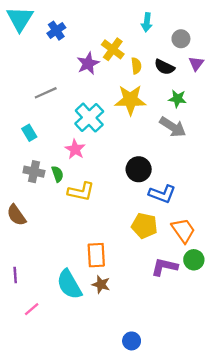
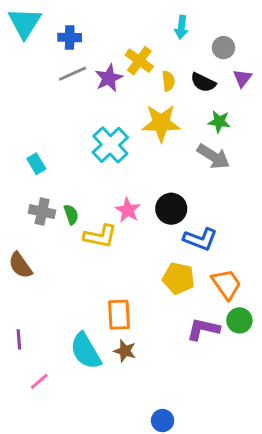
blue cross: (56, 31) -> (70, 37), turned 36
gray line: (46, 93) -> (73, 74), moved
pink star: (75, 149) -> (128, 210), moved

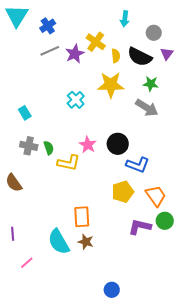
blue cross: (70, 37) -> (48, 26), turned -35
black semicircle: (203, 82) -> (140, 57), size x1.4
cyan cross: (110, 145) -> (76, 100), size x0.7
yellow pentagon: (178, 278) -> (123, 192), turned -30

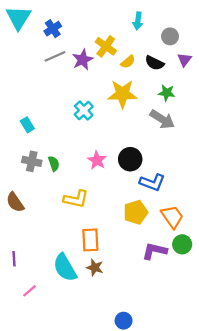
yellow semicircle: (116, 56) -> (128, 62), turned 56
black semicircle: (140, 57) -> (155, 63), size x0.7
yellow L-shape: (69, 163) -> (76, 199), moved

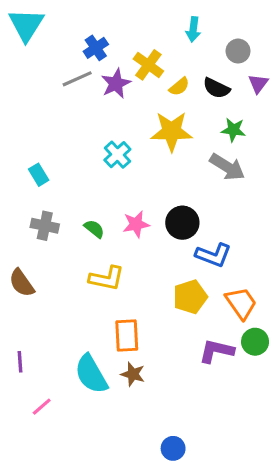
blue cross: (53, 29) -> (96, 48), moved
pink star: (97, 160) -> (136, 224), turned 30
green semicircle: (54, 164) -> (94, 229), moved, turned -32

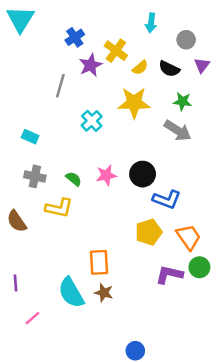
gray line: (77, 79) -> (60, 86), moved, turned -50
cyan rectangle: (39, 175) -> (30, 137), turned -35
yellow L-shape: (107, 278) -> (59, 208), moved

